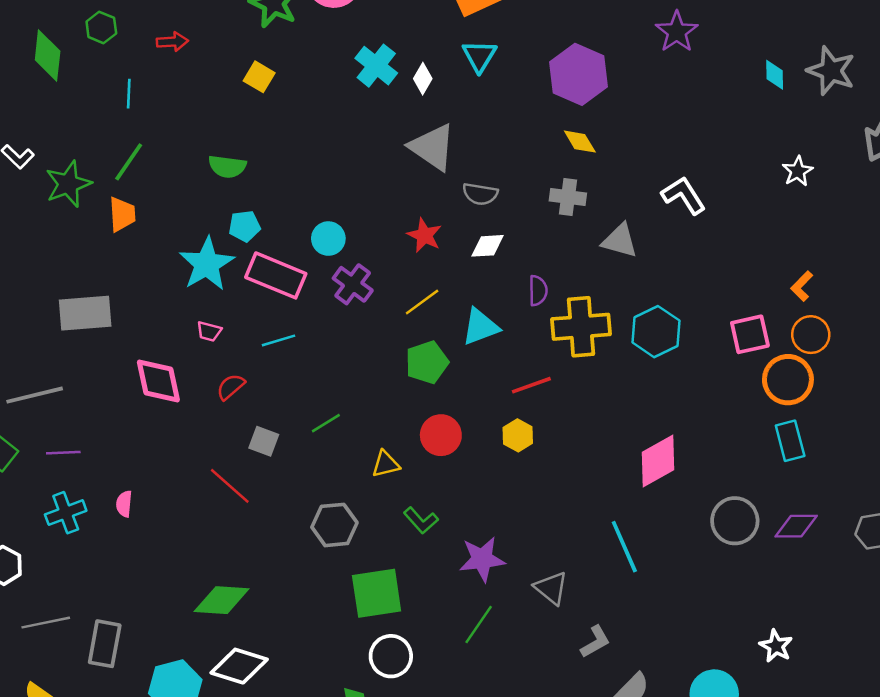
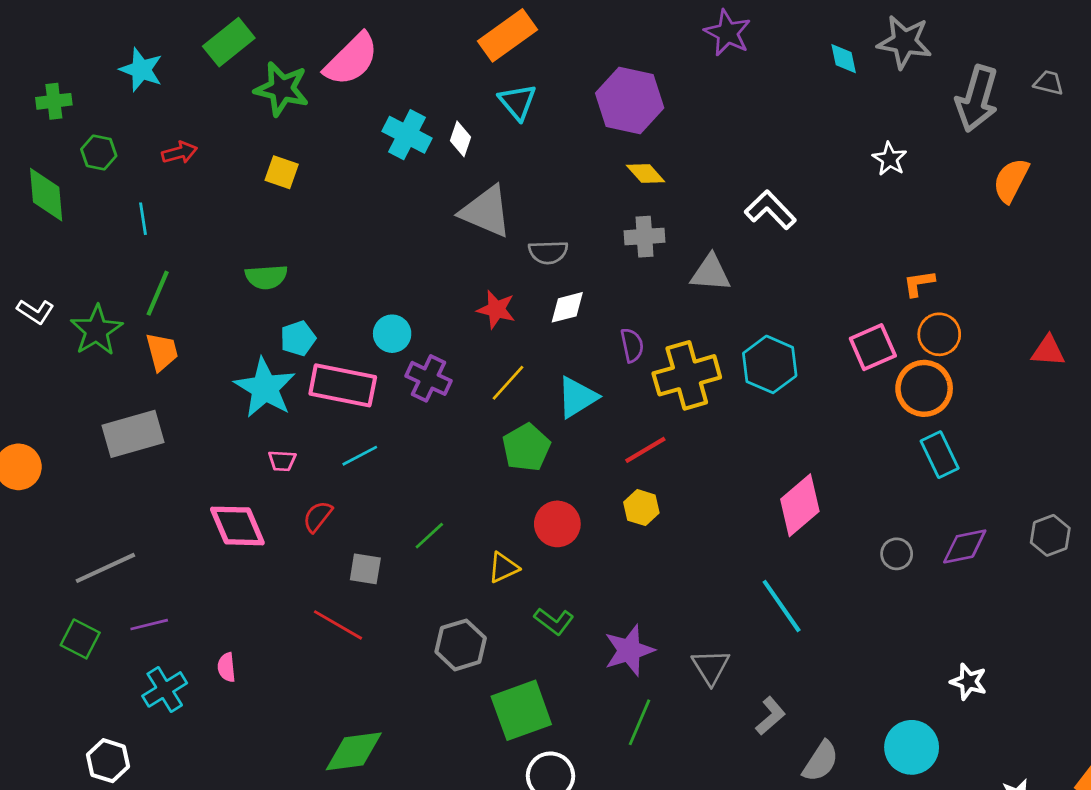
orange L-shape: (802, 286) -> (919, 283), turned 48
gray rectangle: (85, 313) -> (133, 434), moved
gray circle: (735, 521) -> (897, 554), size x0.6
gray triangle: (551, 588) -> (711, 667), turned 30

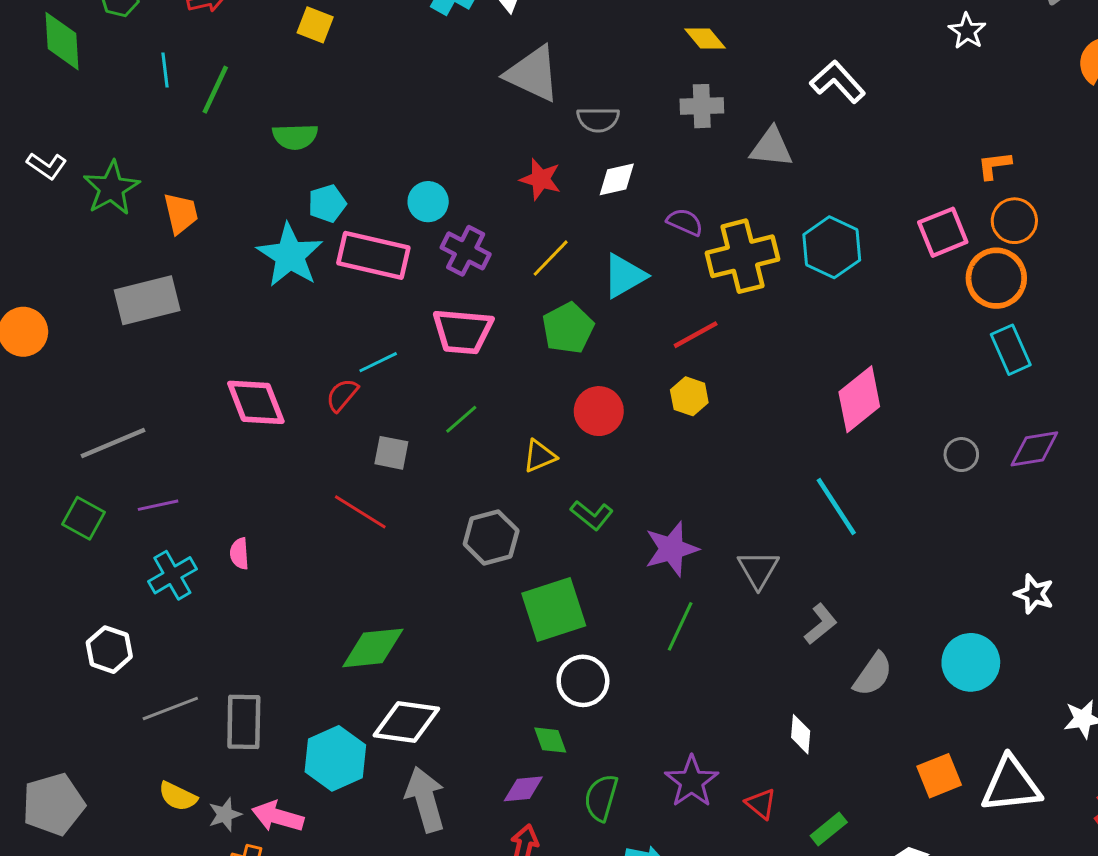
green line: (158, 293) -> (215, 90), moved
purple semicircle: (632, 345) -> (685, 222), turned -56
cyan line: (360, 456) -> (378, 362), moved
pink trapezoid: (282, 461) -> (463, 331), moved, size x2.0

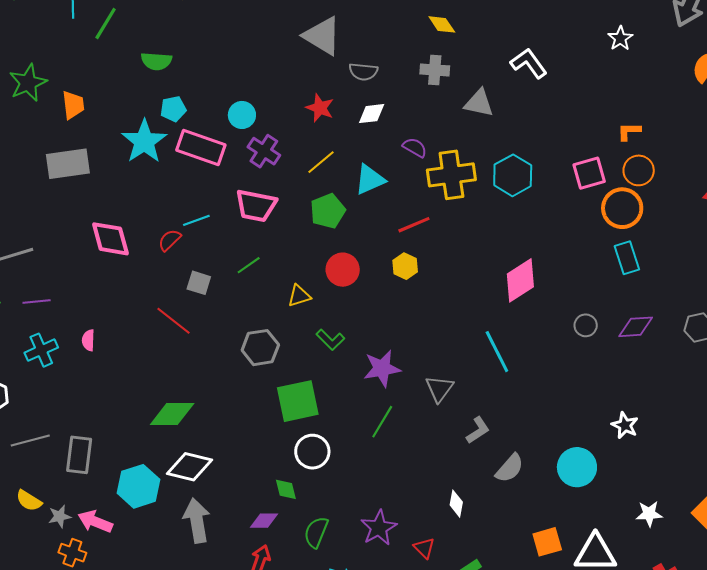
gray rectangle: (147, 300) -> (68, 164), moved

